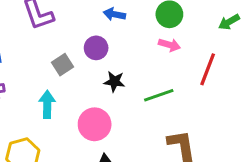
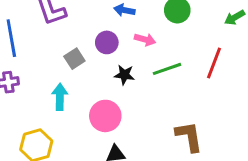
pink arrow: (169, 45) -> (145, 40), moved
green line: (159, 95) -> (167, 69), moved

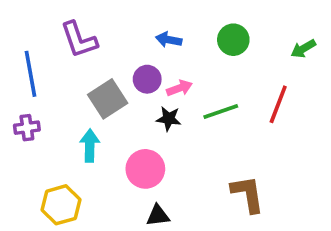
pink arrow: (145, 40) -> (179, 88), moved, turned -36
gray square: (74, 59) -> (108, 99), size x1.5

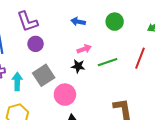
purple circle: (147, 79) -> (36, 44), moved
gray square: (108, 99) -> (44, 75), moved
cyan arrow: (90, 146) -> (17, 81), moved

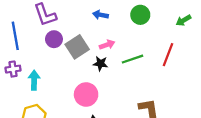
gray square: (44, 75) -> (77, 47), moved

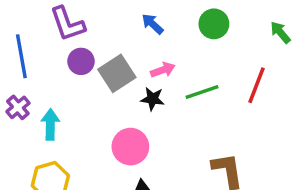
blue arrow: (100, 15) -> (153, 24), turned 32
green arrow: (183, 20) -> (280, 32), turned 80
purple cross: (13, 69) -> (18, 107), turned -32

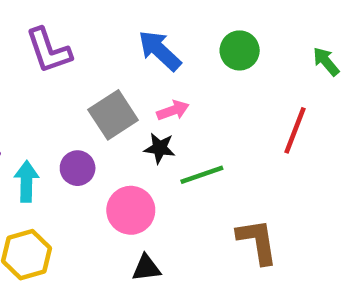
blue arrow: (153, 24) -> (160, 50), size x1.5
purple circle: (81, 61) -> (78, 168), moved
green line: (202, 92) -> (202, 175), moved

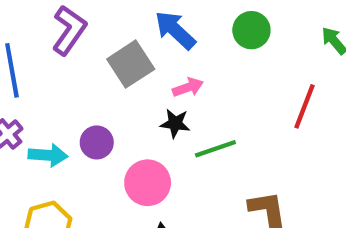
purple L-shape: (49, 50) -> (69, 30), turned -126
gray square: (113, 115) -> (131, 64), moved
cyan arrow: (26, 181) -> (48, 155), turned 93

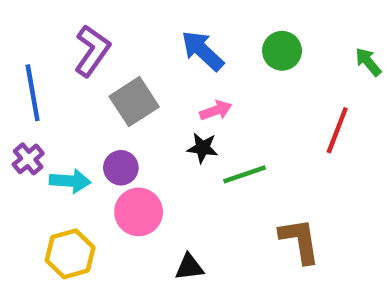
gray square: (131, 64) -> (134, 102), moved
pink circle: (148, 183) -> (139, 212), moved

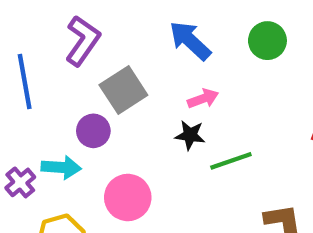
purple cross: (28, 159) -> (20, 182), moved
purple circle: (121, 168) -> (93, 131), moved

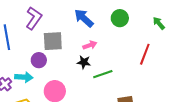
gray square: (123, 90) -> (53, 41), turned 30

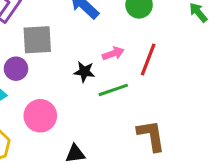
pink arrow: (90, 45) -> (113, 53), moved
red line: (145, 54) -> (148, 60), moved

